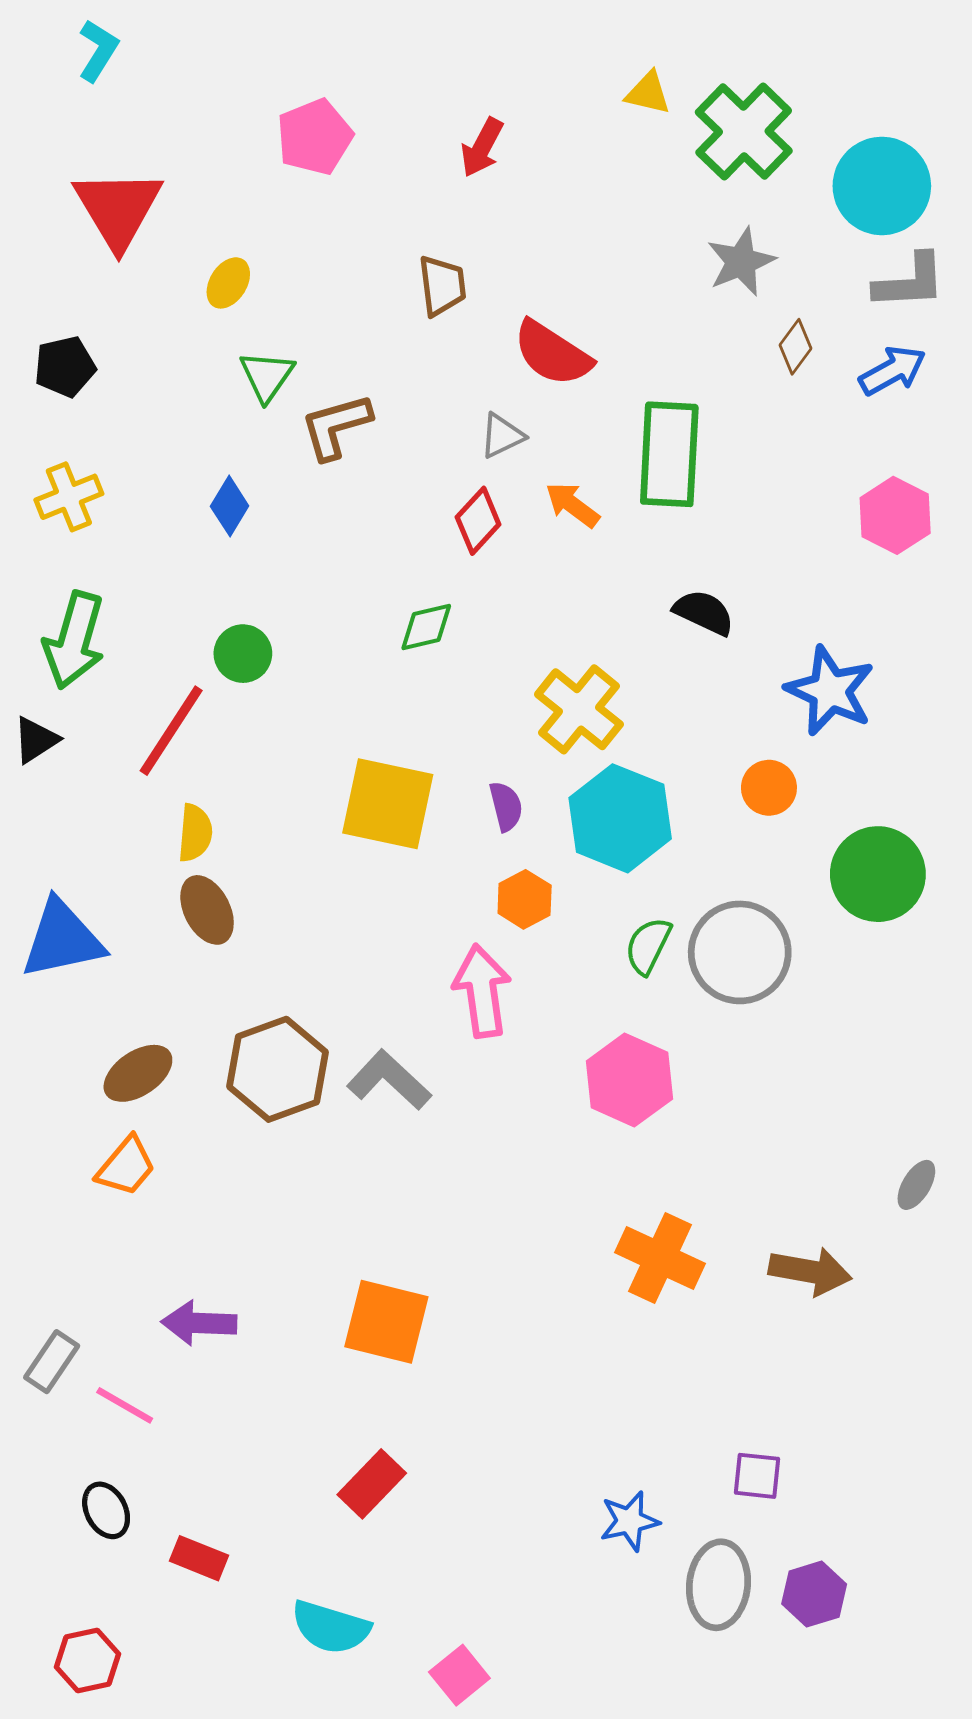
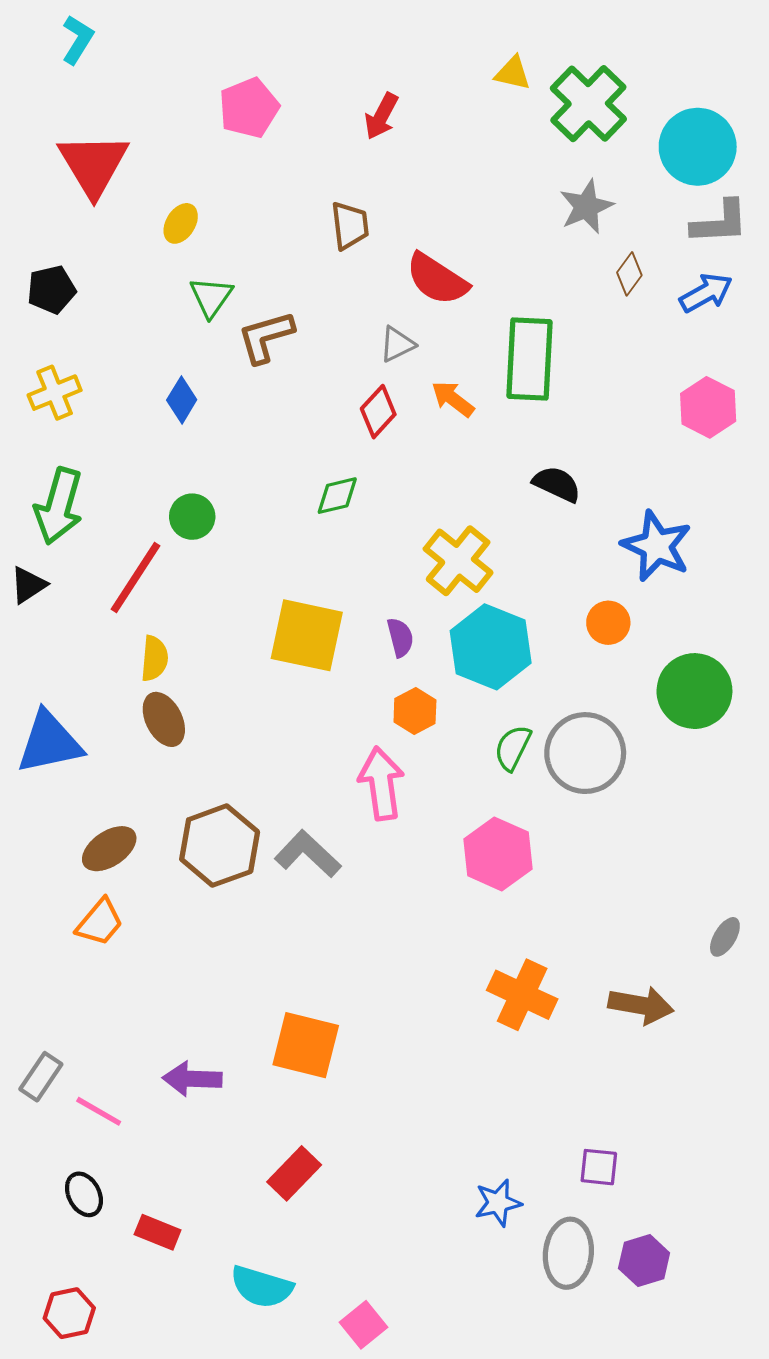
purple arrow: (199, 1323) -> (192, 1079), moved

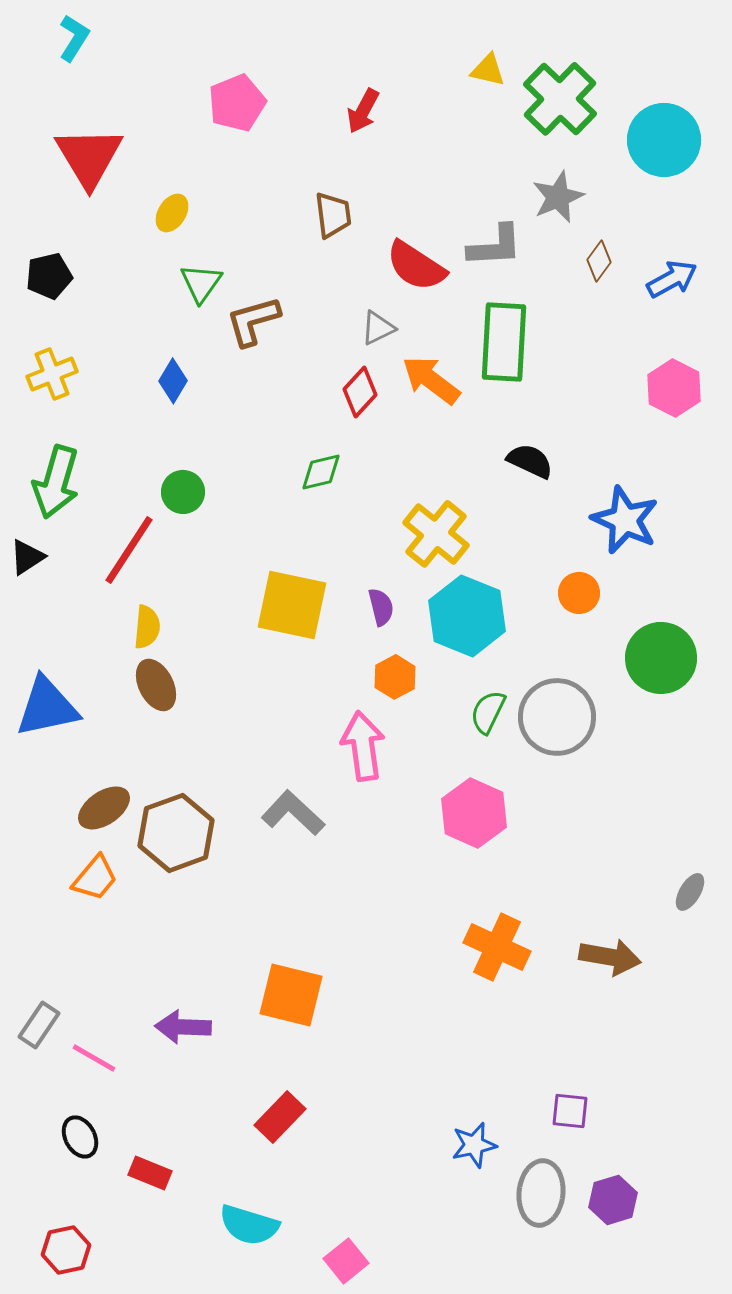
gray L-shape: (720, 222) -> (495, 246), moved
orange arrow: (453, 399) -> (431, 380), size x1.4
brown hexagon: (220, 846) -> (176, 833), moved

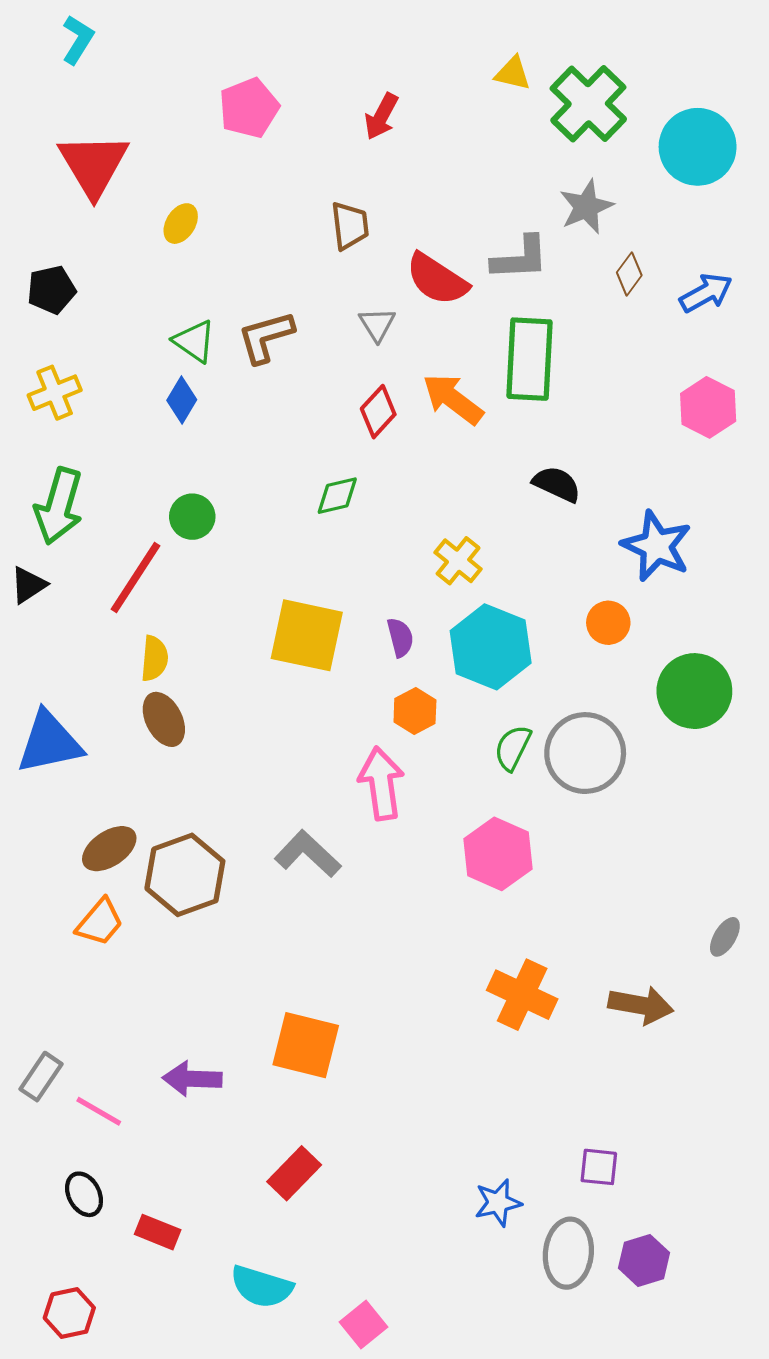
green triangle: (201, 283) -> (194, 341), moved, turned -30
gray triangle: (378, 328) -> (377, 324), moved, turned -36
yellow cross: (436, 534) -> (458, 561), size x0.7

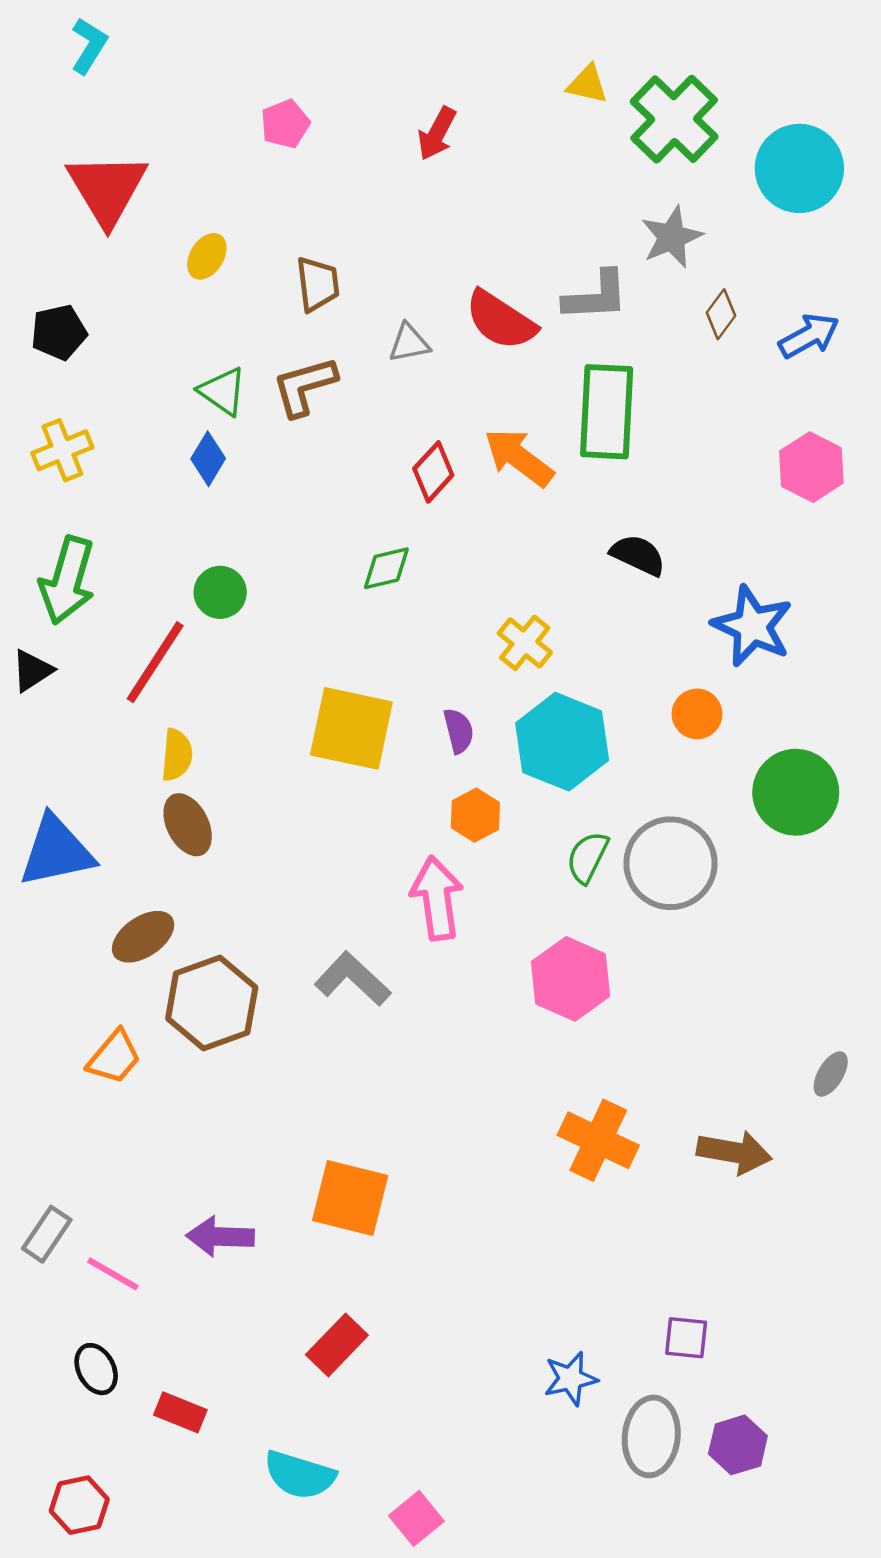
pink pentagon: (249, 108) -> (285, 124), size x0.7
brown trapezoid: (350, 226) -> (318, 284), moved
gray triangle: (377, 324) -> (409, 343), moved, turned 51
brown ellipse: (109, 849) -> (143, 937), moved

